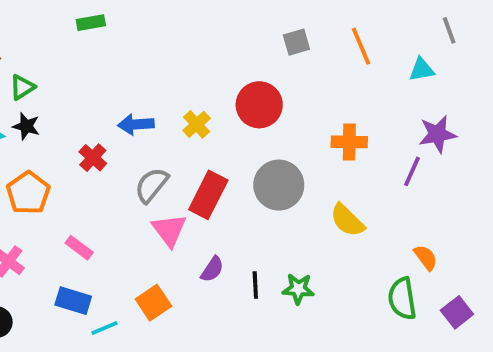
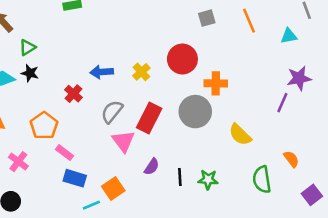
orange cross: (349, 142) -> (216, 83), moved
orange pentagon: (28, 193) -> (44, 126), moved
green semicircle: (402, 299) -> (262, 180), moved
blue rectangle: (73, 301) -> (75, 178), moved
cyan line: (105, 328) -> (91, 205), moved

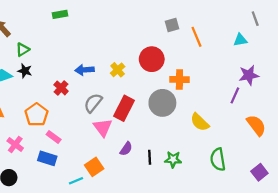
orange line: (249, 21) -> (197, 37), moved
orange semicircle: (291, 159) -> (256, 125), moved, size x1.5
blue rectangle: (75, 178) -> (47, 158), moved

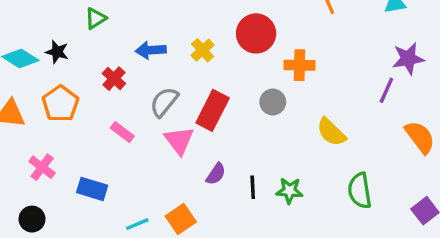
green triangle: (23, 50) -> (96, 18), moved
gray circle: (162, 103) -> (273, 102), size x0.6
orange pentagon: (37, 115) -> (60, 104), moved
pink rectangle: (54, 137) -> (122, 132), moved
orange square: (94, 167) -> (181, 219), moved

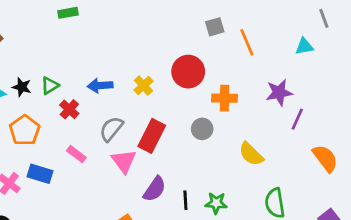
green triangle: (96, 18) -> (50, 86), moved
purple star: (408, 59) -> (279, 93), moved
purple semicircle: (216, 174) -> (155, 189), size x1.4
blue rectangle: (92, 189) -> (40, 174), moved

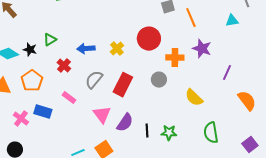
green triangle: (50, 86) -> (50, 40), moved
purple star: (279, 93) -> (202, 49), moved, turned 30
pink triangle: (124, 161) -> (102, 115), moved

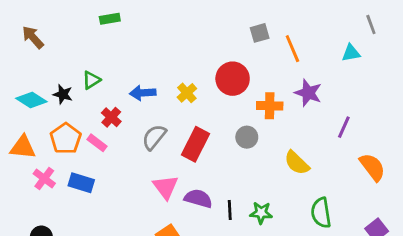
pink rectangle: (69, 98) -> (97, 143), moved
pink cross: (21, 119) -> (44, 179), moved
purple semicircle: (125, 123) -> (198, 198), turned -108

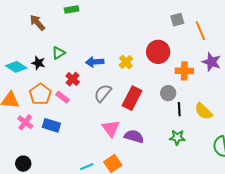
brown arrow: (33, 37) -> (37, 23), moved
black line: (230, 210) -> (179, 109), moved
green star: (261, 213) -> (177, 137), moved

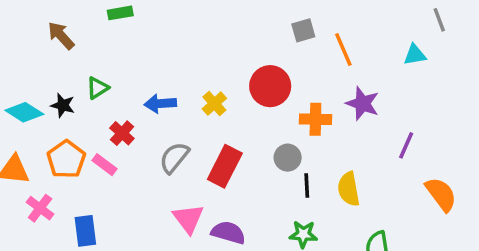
yellow semicircle: (203, 111) -> (349, 189), turned 36
blue rectangle: (51, 125) -> (85, 231), moved, turned 66

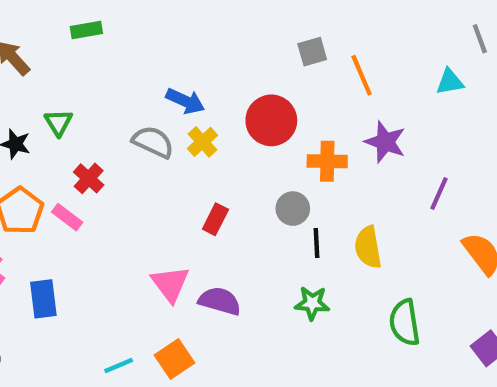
green triangle: (98, 88) -> (58, 123), turned -30
blue arrow: (160, 104) -> (185, 101), moved, turned -152
gray semicircle: (174, 158) -> (153, 142), moved, turned 76
red rectangle: (225, 166) -> (215, 219), size x0.6

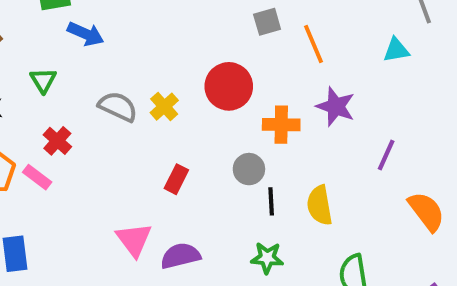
blue arrow: (185, 101) -> (86, 34), moved
green triangle: (58, 123) -> (43, 80), moved
purple semicircle: (220, 301) -> (180, 256), turned -30

